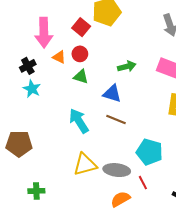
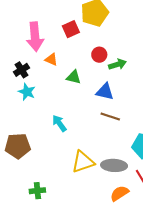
red square: (81, 27) -> (71, 29), turned 30
red circle: (80, 54) -> (99, 55), moved
cyan arrow: (79, 121) -> (59, 123), moved, size x0.7

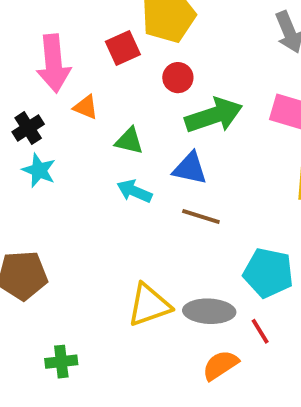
red circle: (99, 55) -> (178, 78), moved
green arrow: (117, 64) -> (214, 115), size x1.6
cyan arrow: (59, 123) -> (134, 191), moved, turned -30

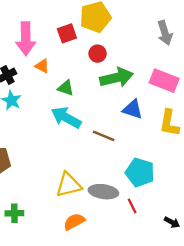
blue triangle: (190, 168) -> (133, 109), moved
cyan arrow: (134, 191) -> (66, 118), size x1.5
orange semicircle: (220, 365) -> (74, 222), moved

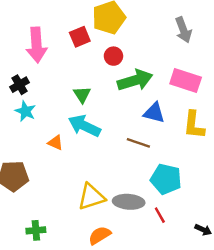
orange triangle: (42, 66) -> (55, 143), moved
green triangle: (66, 88) -> (82, 95), turned 42
brown line: (104, 136) -> (138, 143), moved

